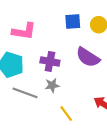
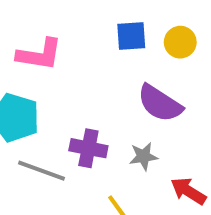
purple cross: (50, 62) -> (88, 148), moved
gray star: (52, 85) -> (144, 156), moved

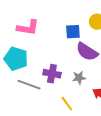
blue square: (131, 36) -> (73, 32), moved

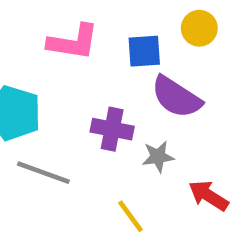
pink L-shape: (28, 28) -> (73, 42), moved
purple cross: (52, 74) -> (112, 129), moved

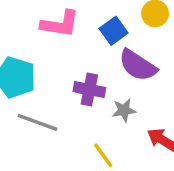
blue square: (144, 51) -> (114, 31), turned -32

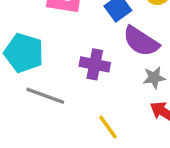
gray star: (124, 110) -> (154, 78), moved

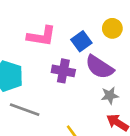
purple cross: (95, 64) -> (63, 71), moved

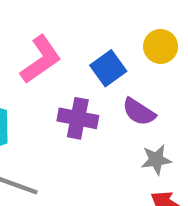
pink L-shape: (41, 36) -> (41, 60), turned -44
purple semicircle: (99, 67) -> (139, 112), size x0.7

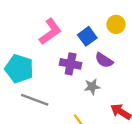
gray star: (156, 160) -> (92, 87), moved

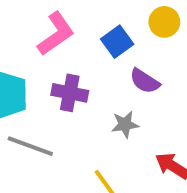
purple cross: (71, 64) -> (70, 93), moved

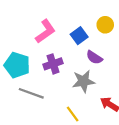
purple cross: (70, 93) -> (53, 64), turned -30
gray star: (125, 124) -> (83, 81), size x1.5

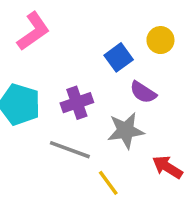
pink L-shape: (45, 31) -> (33, 31), moved
gray line: (31, 93) -> (70, 150), moved

